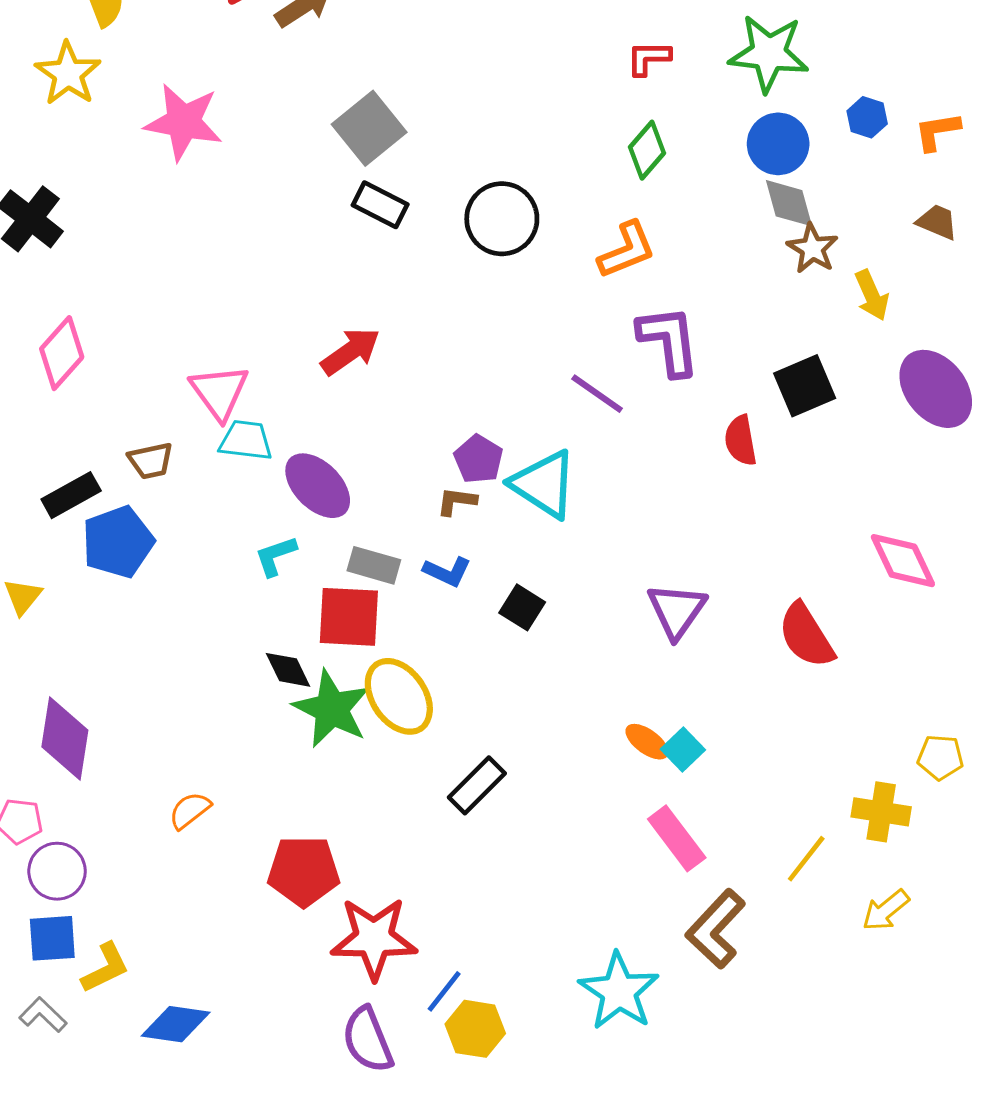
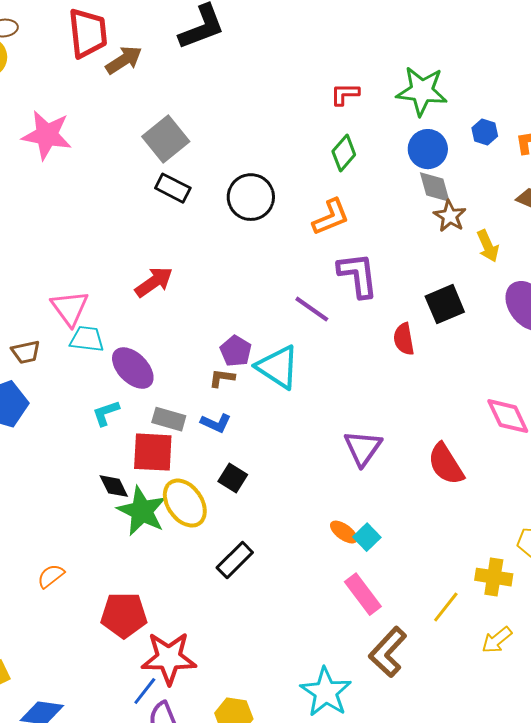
black square: (522, 607) -> (233, 478), moved
blue line: (444, 991) -> (145, 691), moved

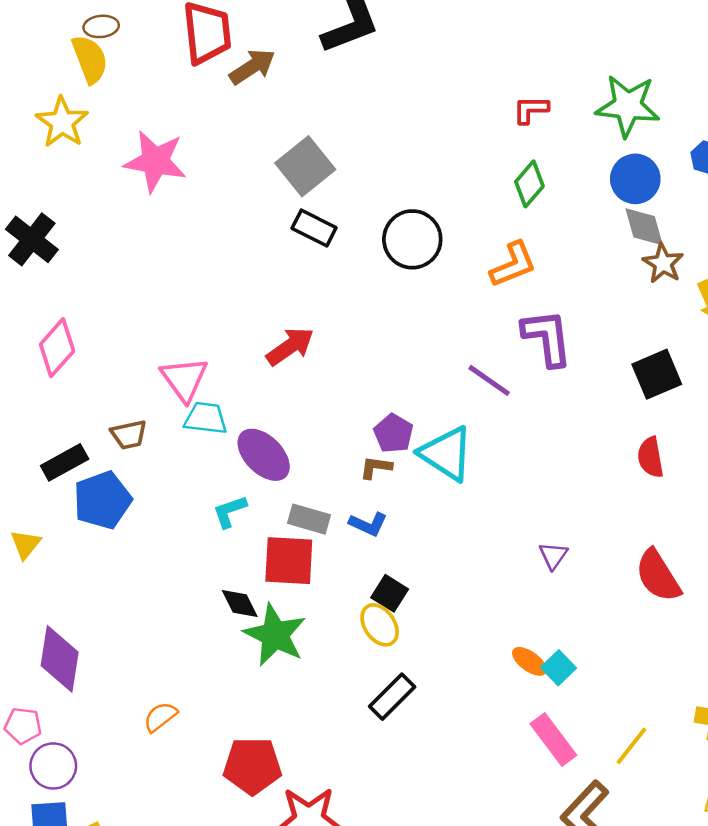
red semicircle: (404, 339) -> (650, 457), moved
purple triangle: (363, 448) -> (553, 556), size x0.6
yellow ellipse: (185, 503) -> (380, 625), moved, size x0.7
yellow line: (446, 607) -> (632, 746), moved

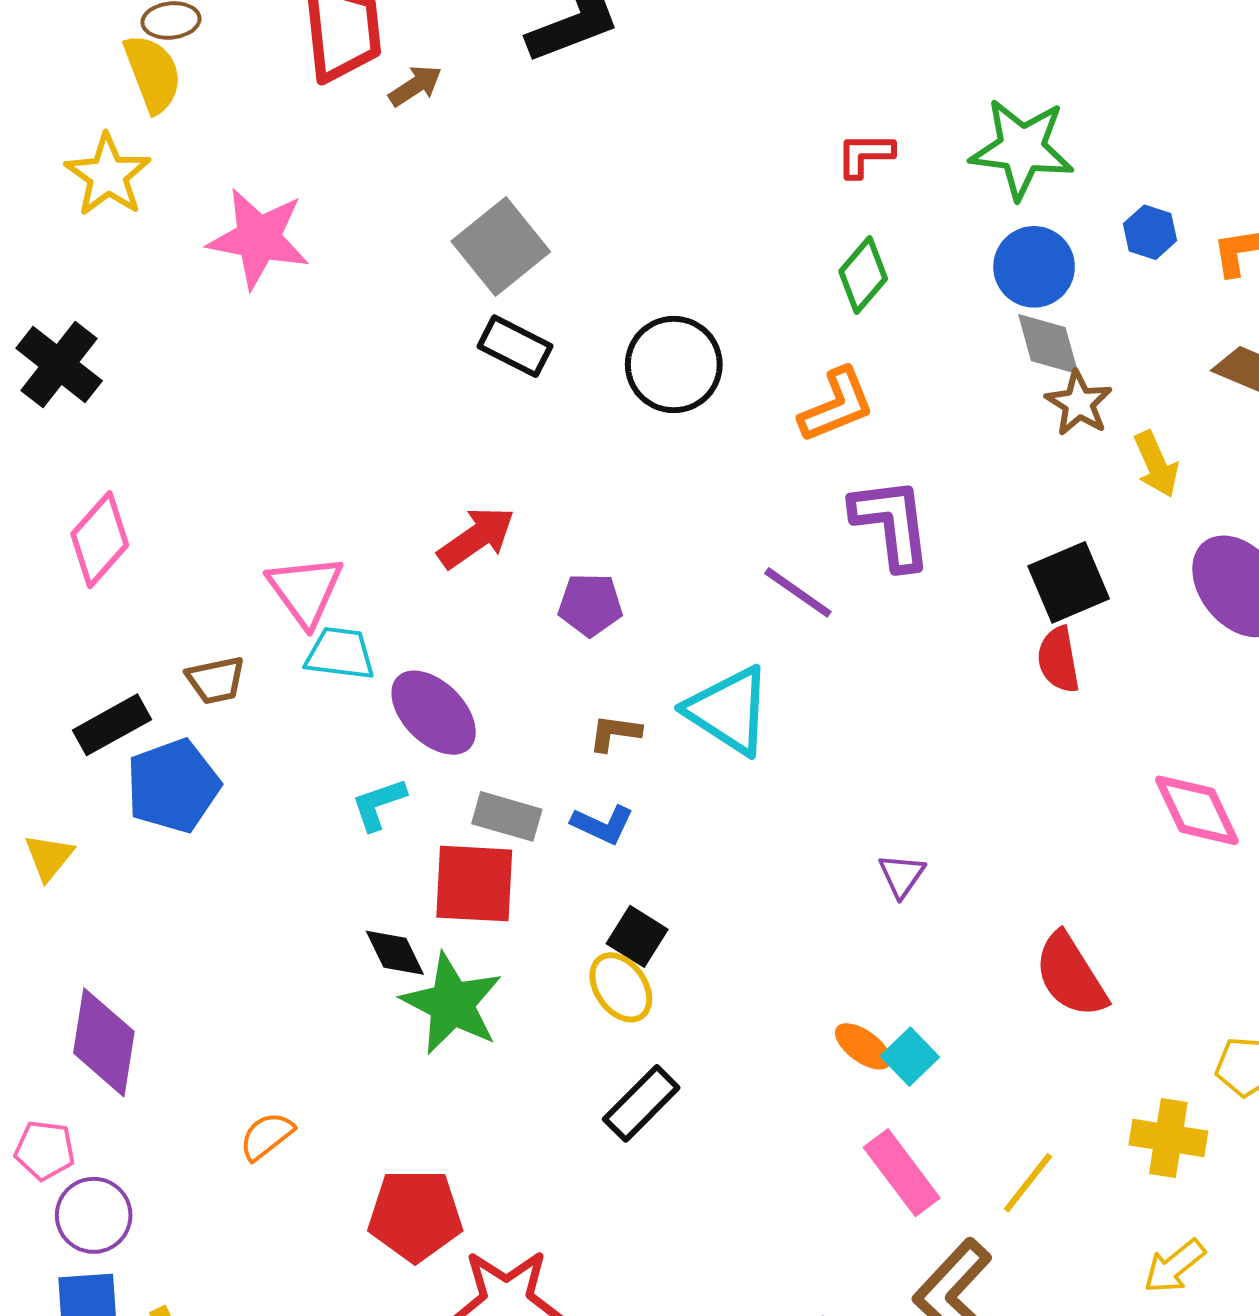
brown arrow: (252, 67) -> (415, 86), size x0.7
purple pentagon: (393, 433) -> (590, 605), moved, turned -30
red semicircle: (650, 457) -> (1058, 660), moved
red semicircle: (658, 576) -> (1071, 975), moved

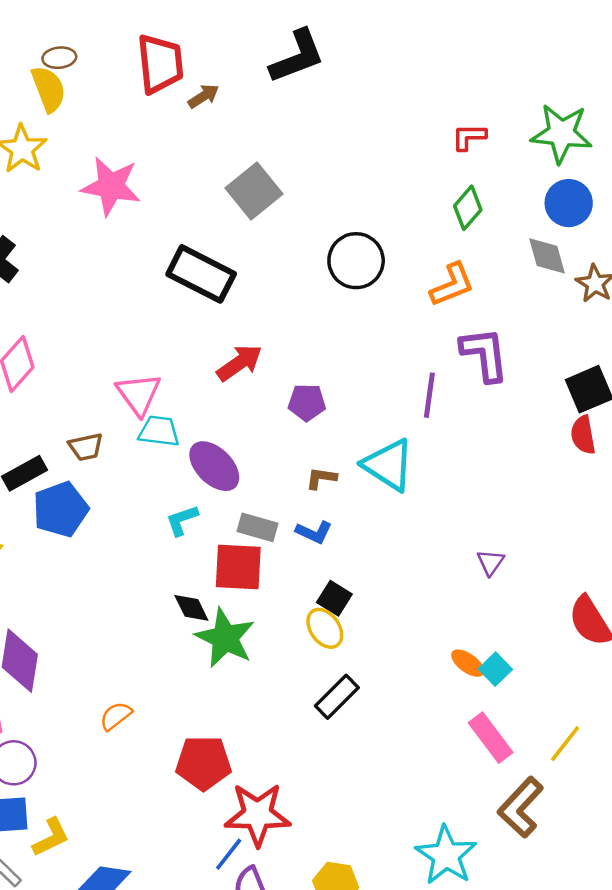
gray diamond: (1048, 344) -> (547, 256), moved
black rectangle: (515, 346) -> (201, 274), moved, size x1.6
purple line: (798, 592) -> (429, 395), turned 63

